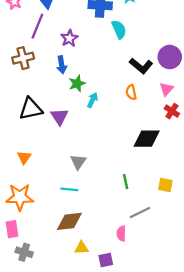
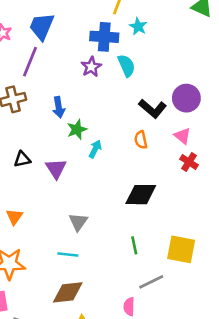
purple star: (69, 38) -> (91, 67), moved
pink triangle: (166, 89) -> (182, 136), turned -32
black triangle: (31, 109) -> (22, 159), size x0.6
black diamond: (147, 139) -> (141, 195), moved
yellow square: (165, 185) -> (181, 249), size x1.6

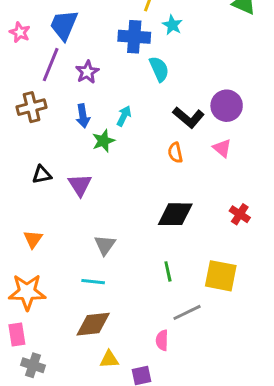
purple star: (91, 67) -> (87, 72), moved
cyan arrow: (95, 149) -> (124, 116), moved
red cross: (189, 162) -> (240, 214), moved

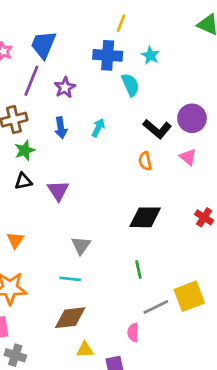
cyan star: (172, 25) -> (150, 55), moved
green star: (103, 141) -> (25, 150), moved
yellow square: (221, 276) -> (189, 296), moved, turned -32

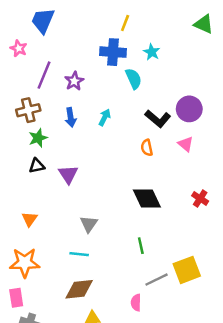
blue trapezoid: (43, 45) -> (43, 21), moved
black diamond: (145, 217) -> (147, 198), turned 64

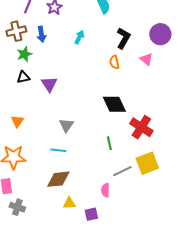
purple circle: (189, 109) -> (160, 34), moved
blue arrow: (71, 117) -> (41, 34), moved
black L-shape: (158, 119) -> (123, 38), turned -100
red cross: (200, 198) -> (141, 127), moved, size x1.6

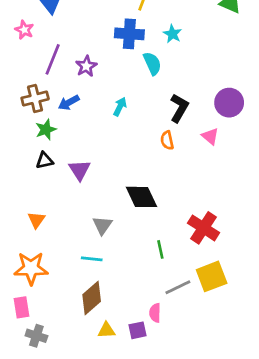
blue arrow: (41, 34) -> (69, 103), turned 70
black diamond: (114, 104) -> (142, 197), moved
brown diamond: (58, 179) -> (92, 298), turned -35
purple square: (91, 214) -> (137, 330), moved

